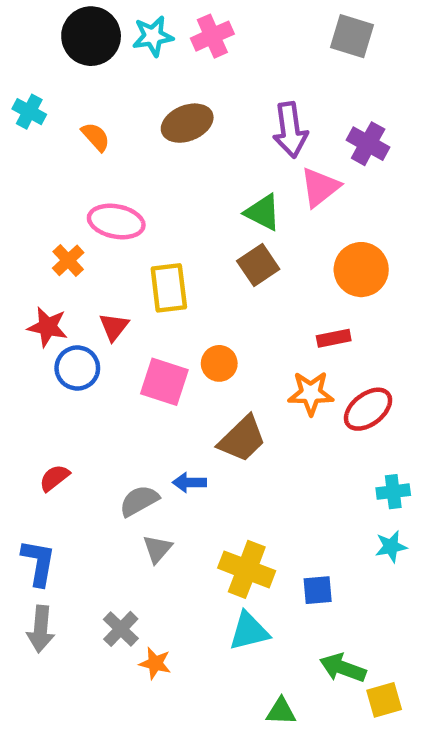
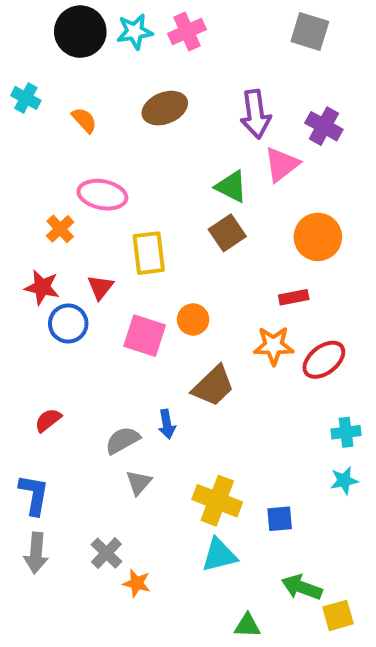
blue arrow: (189, 482) -> (167, 424), turned -100

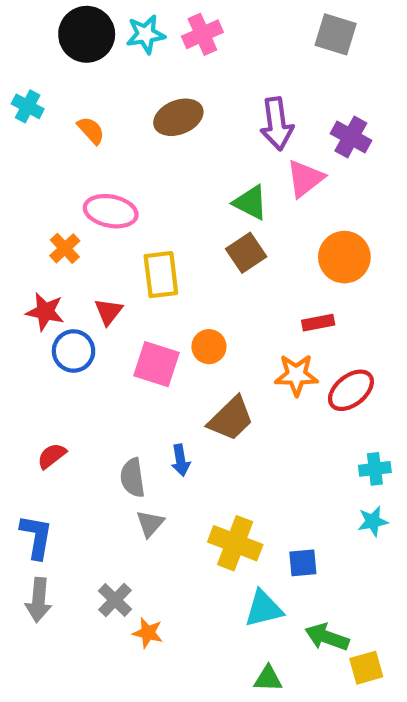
gray semicircle: (123, 440) -> (133, 478), turned -69
cyan triangle: (219, 555) -> (264, 609), moved

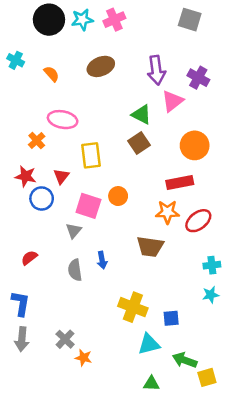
red rectangle: (318, 323) -> (180, 182), size x1.5
brown trapezoid: (231, 419) -> (150, 247), moved, turned 52
gray triangle: (150, 524) -> (74, 231), moved

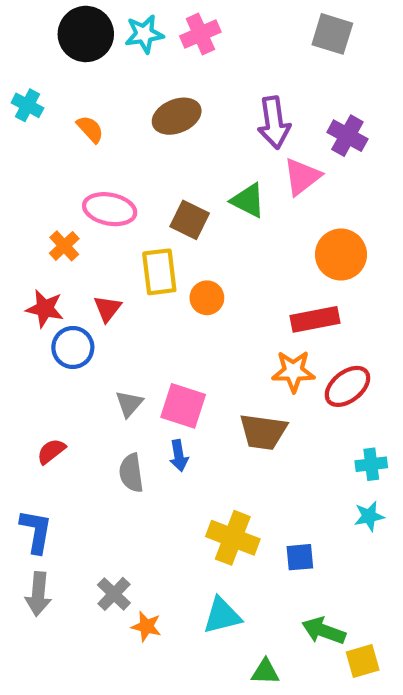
brown square: (139, 143) -> (190, 220), moved, turned -30
orange circle: (118, 196) -> (207, 298), moved
pink square: (88, 206) -> (183, 406), moved
cyan triangle: (149, 344) -> (222, 616), moved

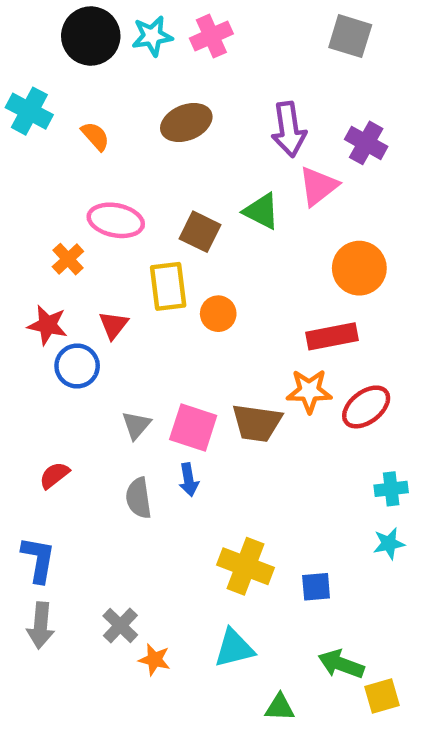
cyan cross: (27, 105) -> (29, 111), size x1.4
brown trapezoid: (263, 432) -> (257, 423), moved

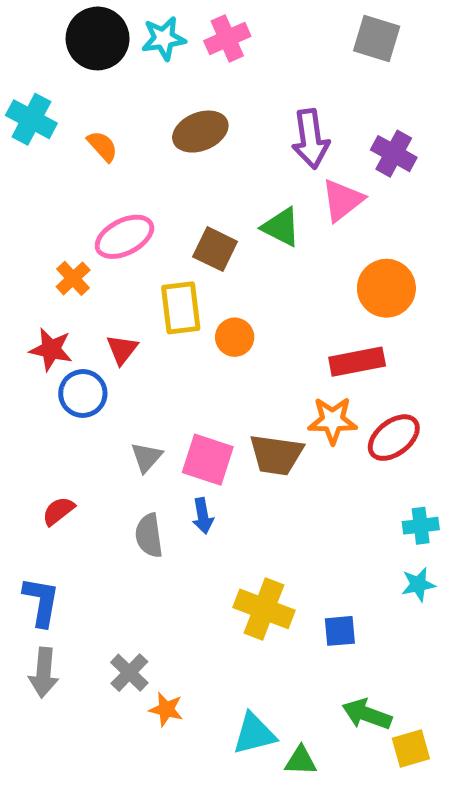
pink ellipse: (116, 220) -> (124, 237), turned -38
cyan triangle: (234, 648) -> (254, 734), moved

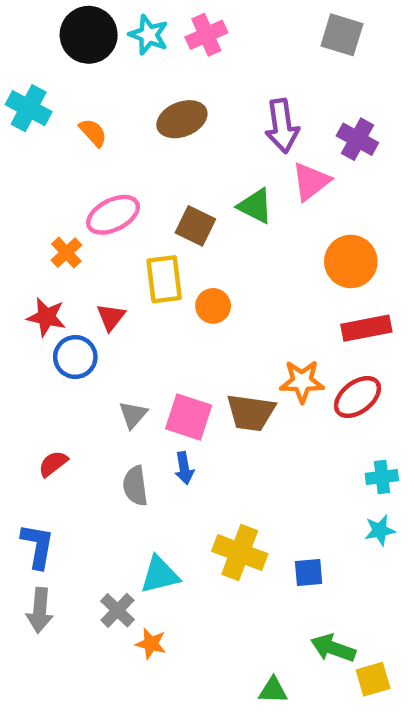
cyan star: (164, 38) -> (149, 35), turned 30
red rectangle: (357, 362) -> (366, 328), moved
cyan triangle: (254, 734) -> (160, 575), moved

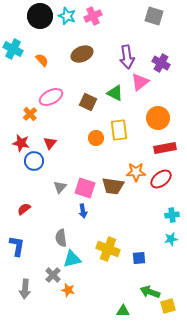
yellow rectangle: (164, 279) -> (119, 130), moved
gray semicircle: (135, 486) -> (61, 238), moved
gray arrow: (40, 610) -> (25, 289), moved

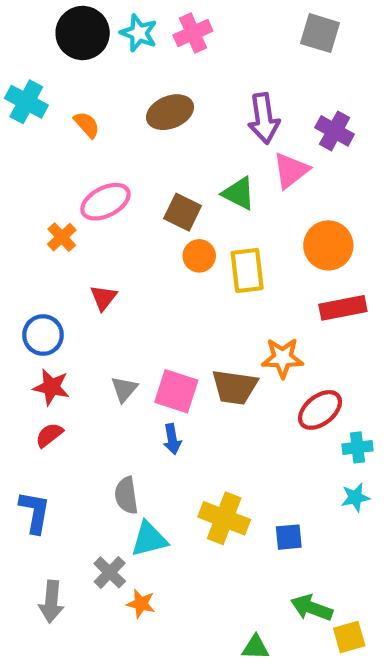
orange circle: (96, 138) -> (199, 256), moved
red star: (21, 143) -> (51, 387), moved
blue circle: (34, 161) -> (43, 335), moved
red ellipse: (161, 179) -> (320, 410), moved

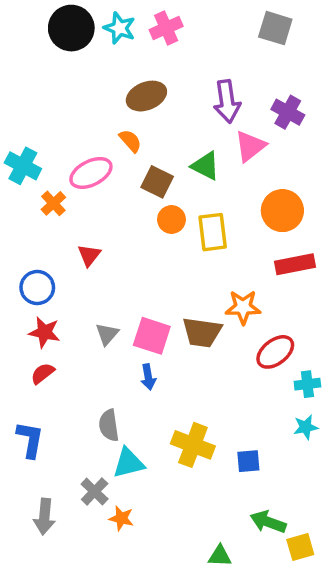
cyan cross: (26, 102) -> (23, 166), moved
orange semicircle: (87, 125) -> (130, 141), moved

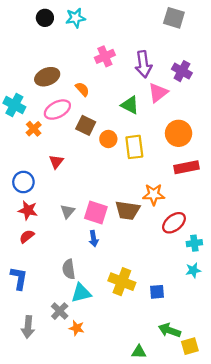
black circle: (71, 28) -> (45, 18), size x0.6
cyan star: (120, 28) -> (75, 18), turned -30
pink cross: (166, 28) -> (105, 56), moved
brown ellipse: (146, 96) -> (47, 77), moved
brown square: (157, 182) -> (86, 125), moved

